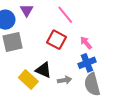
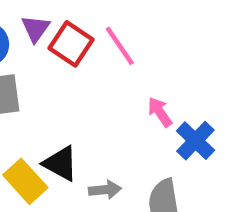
red square: (57, 40) -> (71, 44), moved
blue cross: (87, 63) -> (195, 141), moved, turned -30

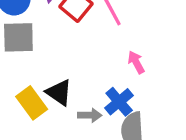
blue cross: (195, 141) -> (119, 102), moved

